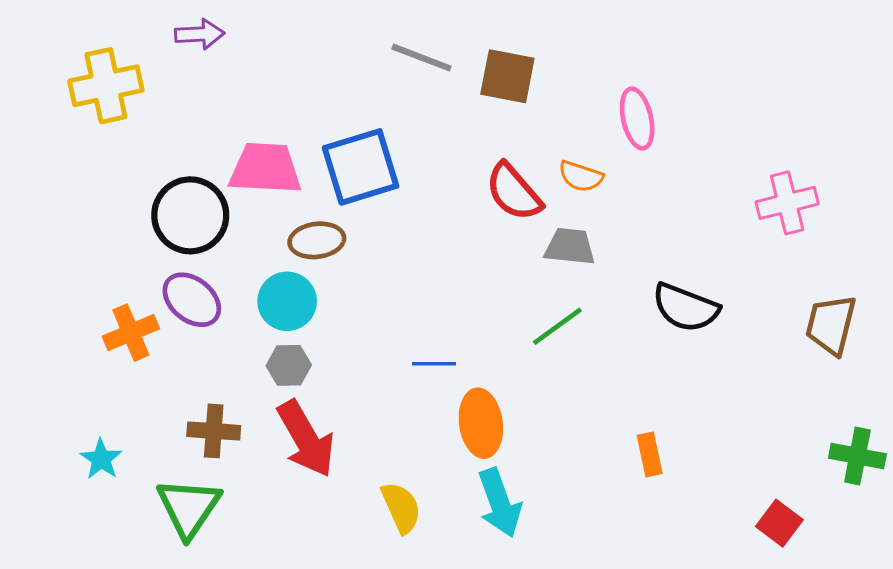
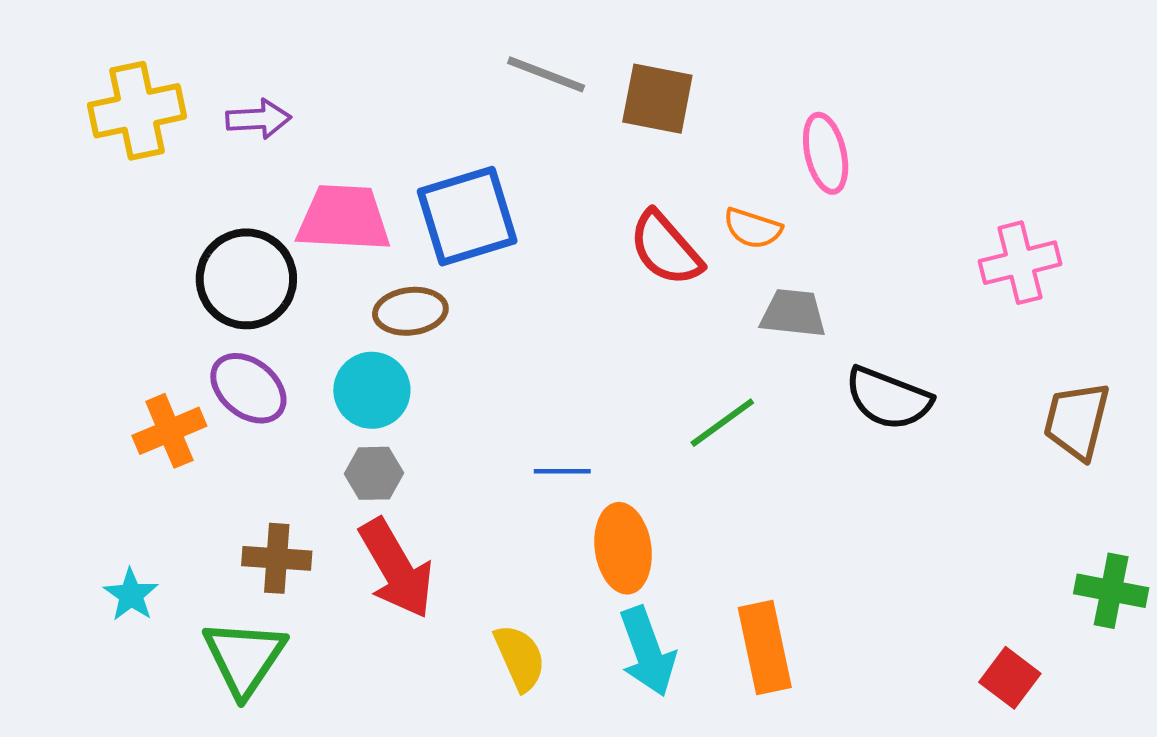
purple arrow: (200, 34) -> (259, 119), moved
gray trapezoid: (570, 247) -> (793, 313), moved
orange rectangle: (650, 454) -> (765, 647), moved, size x1.6

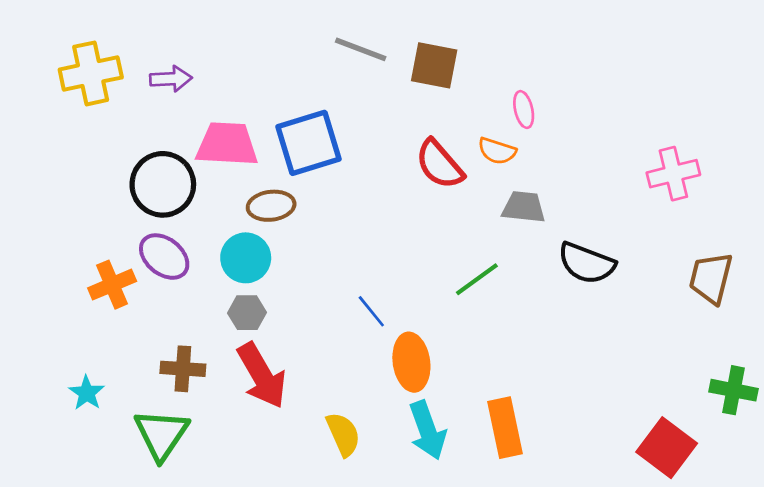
pink ellipse: (826, 153) -> (524, 110), moved, size x0.7
blue line: (562, 471) -> (371, 311), turned 51
red square: (1010, 678) -> (667, 448), size x1.5

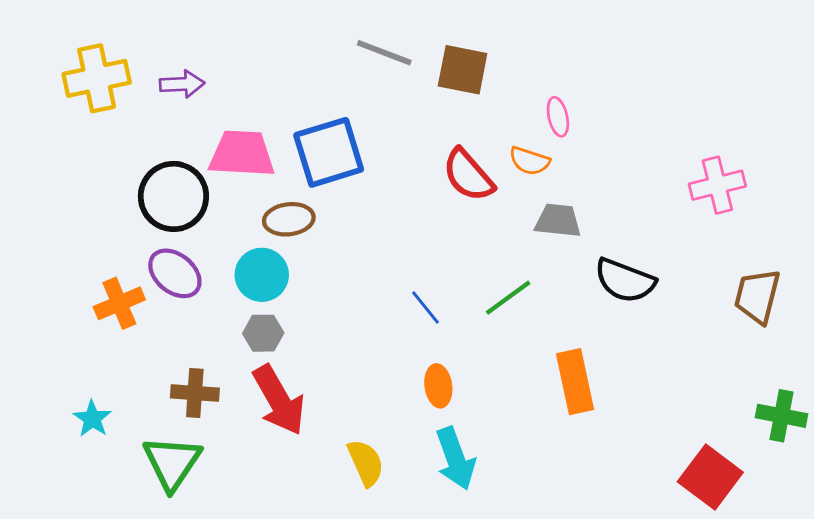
blue line: (371, 311) -> (426, 308), moved
orange ellipse: (411, 362) -> (438, 386), size x0.7
orange rectangle: (505, 428) -> (575, 382), moved

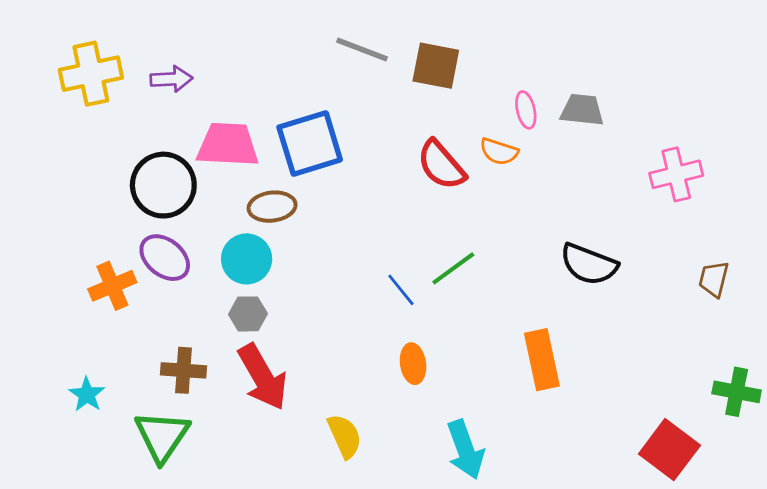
gray trapezoid: (558, 221) -> (582, 110), moved
brown trapezoid: (757, 296) -> (714, 279), size x0.7
green line: (508, 298) -> (453, 268), moved
cyan arrow: (455, 458) -> (465, 450), moved

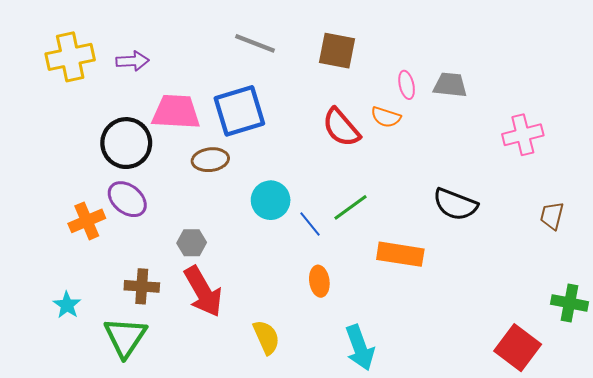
gray line: (362, 50) -> (255, 43), moved
cyan circle: (247, 259) -> (271, 200), moved
orange rectangle: (542, 360) -> (400, 254), moved, turned -69

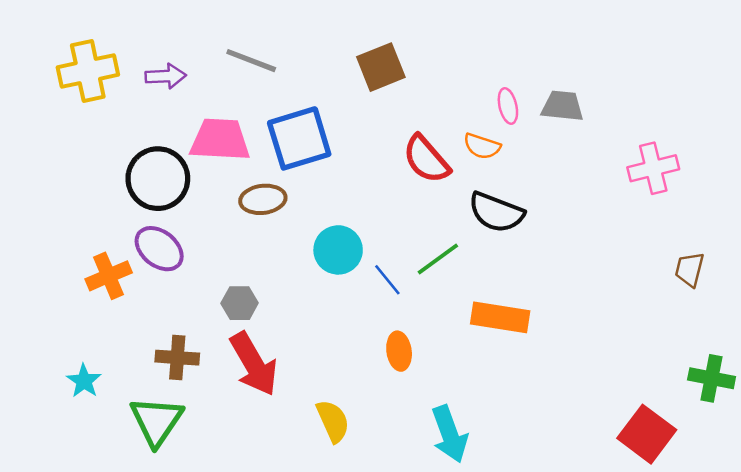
gray line: (255, 43) -> (251, 61), moved
brown square: (337, 51) -> (381, 67), moved, turned -33
black semicircle: (455, 204) -> (496, 212), moved

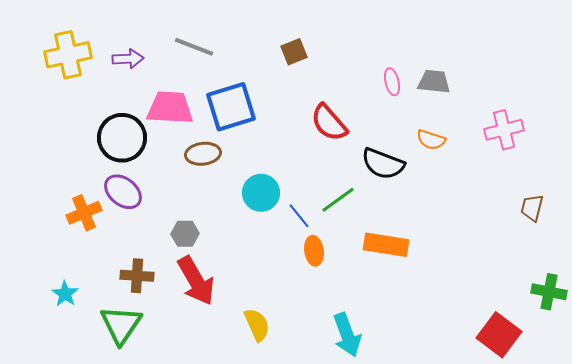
brown square: (381, 67) -> (294, 52), size x0.7
orange semicircle: (482, 146) -> (431, 140), moved
orange ellipse: (399, 351) -> (314, 251), moved

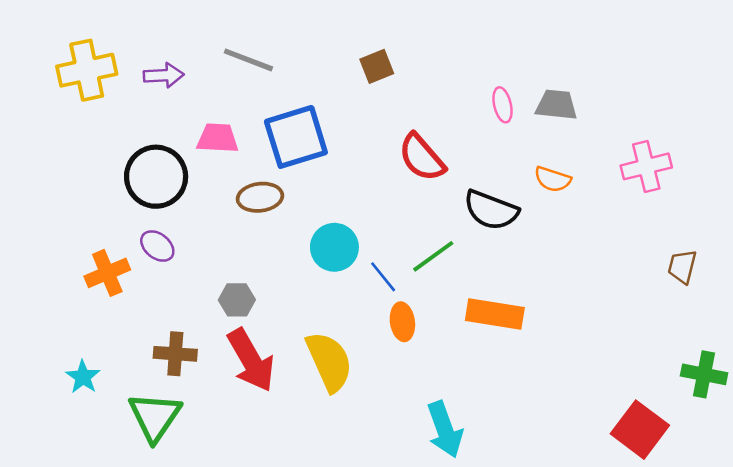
pink trapezoid: (170, 108) -> (218, 138), size x0.7
purple ellipse: (123, 192) -> (157, 246), size x0.7
yellow semicircle: (257, 325) -> (329, 362), moved, size x1.4

